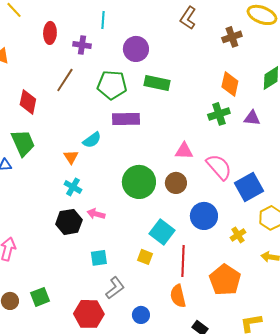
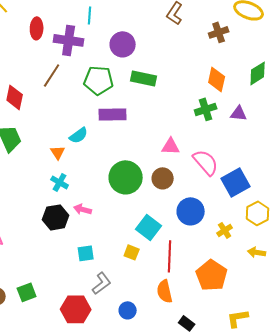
purple cross: (82, 45) -> (69, 40), size x1.6

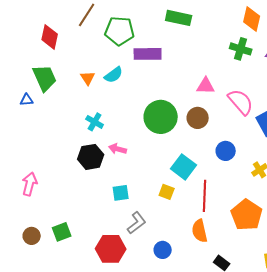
green pentagon: (99, 80) -> (120, 31), moved
green cross: (206, 109) -> (241, 49), turned 35
orange triangle: (58, 152) -> (88, 78), moved
blue circle: (191, 211) -> (226, 151), size x0.7

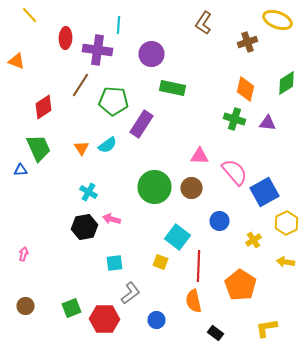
red diamond: (50, 37) -> (44, 107), turned 45
purple rectangle: (148, 54) -> (142, 124), turned -56
pink arrow: (30, 184) -> (24, 254), size x0.6
green square: (62, 232) -> (72, 308), moved

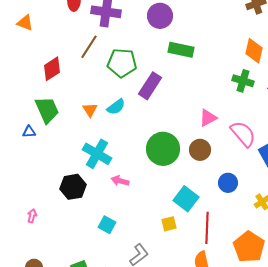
pink triangle: (200, 156) -> (208, 118), turned -30
cyan cross: (88, 192) -> (97, 154), size x1.6
black hexagon: (84, 227) -> (73, 187), moved
yellow square: (160, 262) -> (169, 224), turned -35
cyan square: (114, 263) -> (107, 225), moved, turned 36

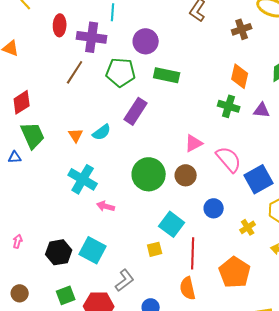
green pentagon: (122, 63) -> (121, 72), moved
red diamond: (52, 69) -> (22, 102), moved
black hexagon: (73, 187) -> (59, 252), moved
cyan square: (107, 225) -> (93, 250), size x1.5

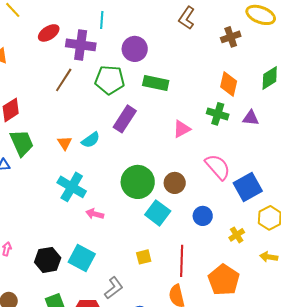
red ellipse: (60, 25) -> (49, 33), turned 55
pink triangle: (194, 143) -> (182, 129), moved
cyan square: (172, 224) -> (158, 213), moved

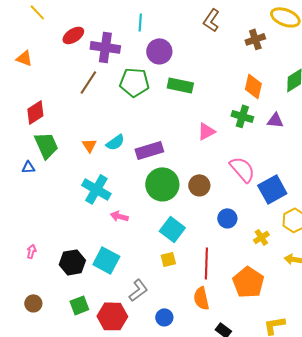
cyan line: (102, 20) -> (140, 22), moved
purple rectangle: (125, 119) -> (149, 150), moved, turned 40
cyan square: (158, 213) -> (172, 229), moved

